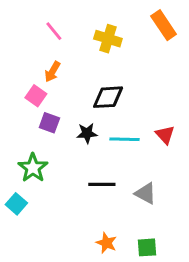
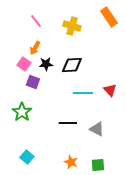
black star: (87, 133) -> (46, 64), moved
cyan square: (16, 204) -> (27, 157), moved

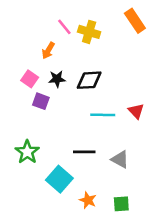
pink line: (36, 21) -> (64, 27), moved
orange arrow: (35, 48) -> (48, 50), moved
green star: (22, 112) -> (27, 152), moved
cyan square: (27, 157) -> (59, 179), moved, size x1.5

